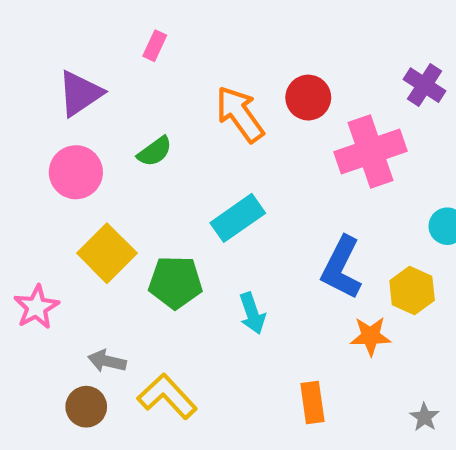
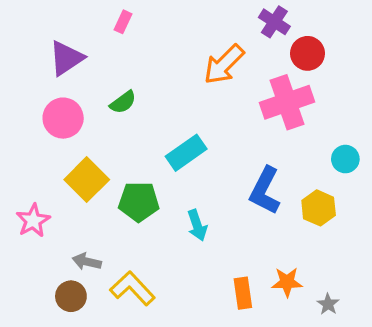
purple cross: (424, 85) -> (274, 22), moved
red circle: (308, 98) -> (308, 53), moved
orange arrow: (240, 114) -> (224, 64), moved, turned -99
orange star: (371, 336) -> (287, 282), moved

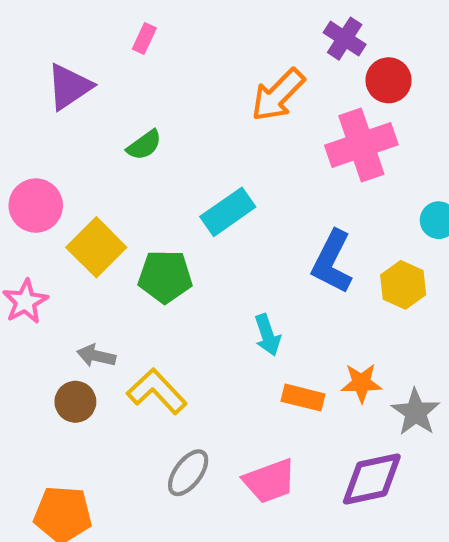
pink circle: (63, 118) -> (36, 206), moved
cyan arrow: (197, 225) -> (267, 335), moved
orange rectangle: (243, 293) -> (303, 398), turned -68
gray star: (328, 304) -> (416, 412), size x1.6

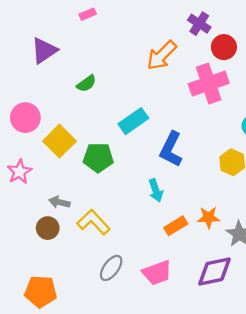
pink rectangle: (144, 39) -> (88, 14), moved, turned 42
blue L-shape: (332, 262) -> (171, 149), moved
orange rectangle: (303, 398) -> (176, 226), turned -45

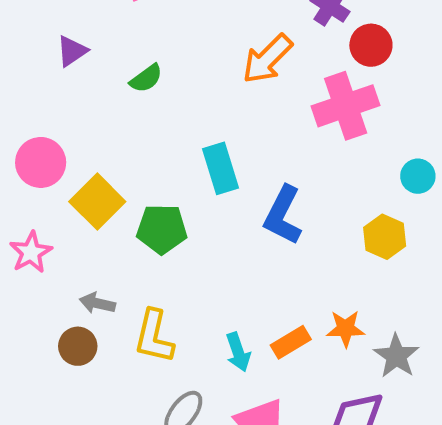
purple triangle: (44, 51) -> (72, 51), size x0.7
green semicircle: (86, 84) -> (146, 78), moved
cyan rectangle: (133, 121) -> (220, 168), turned -72
cyan arrow: (156, 190) -> (238, 352), moved
yellow L-shape: (93, 222) -> (154, 336), turned -124

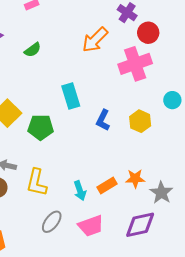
blue L-shape: (283, 215) -> (103, 120), size x0.7
yellow hexagon: (385, 237) -> (140, 121), moved

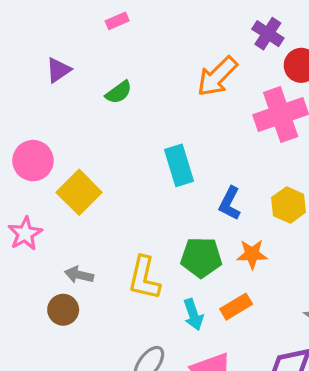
green pentagon: (41, 127) -> (201, 257), moved
orange star: (135, 179) -> (252, 254), moved
yellow L-shape: (37, 183) -> (144, 278), moved

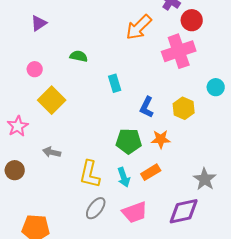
green semicircle: (119, 92) -> (79, 56), moved, turned -132
pink circle: (33, 161) -> (35, 69), moved, size x0.6
cyan rectangle: (179, 165) -> (115, 83), size x0.7
yellow L-shape: (144, 278) -> (90, 174), moved
brown circle: (63, 310) -> (15, 170), moved

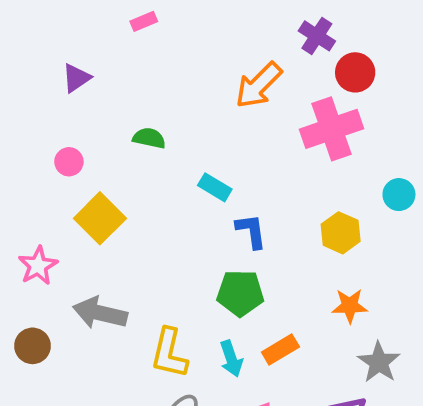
cyan rectangle: (115, 83) -> (215, 187), turned -42
blue L-shape: (147, 107) -> (251, 231), moved, turned 145
orange star: (161, 139) -> (350, 306), moved
gray arrow: (52, 152) -> (100, 313), size x1.6

